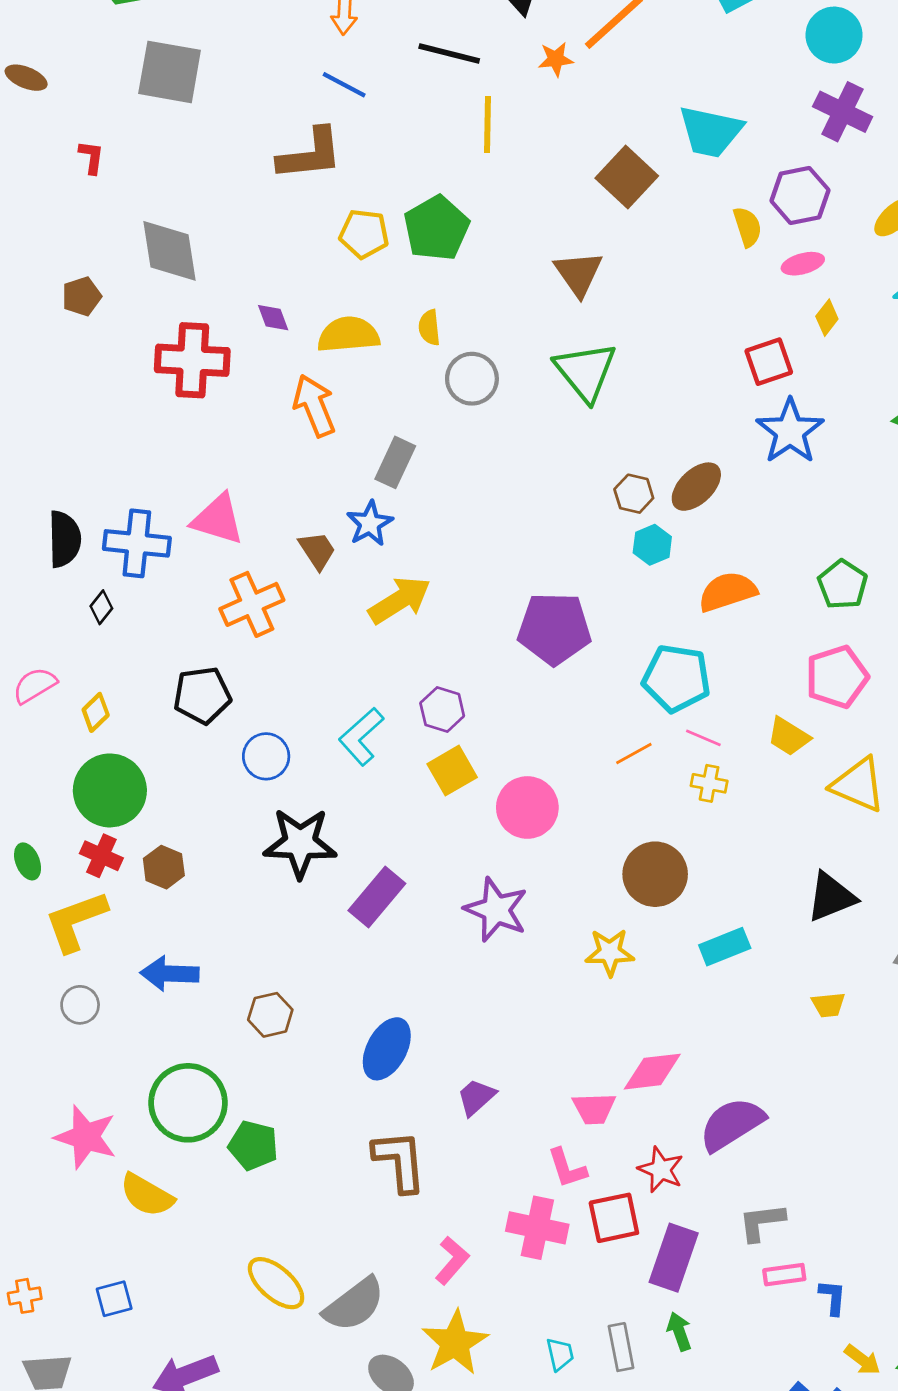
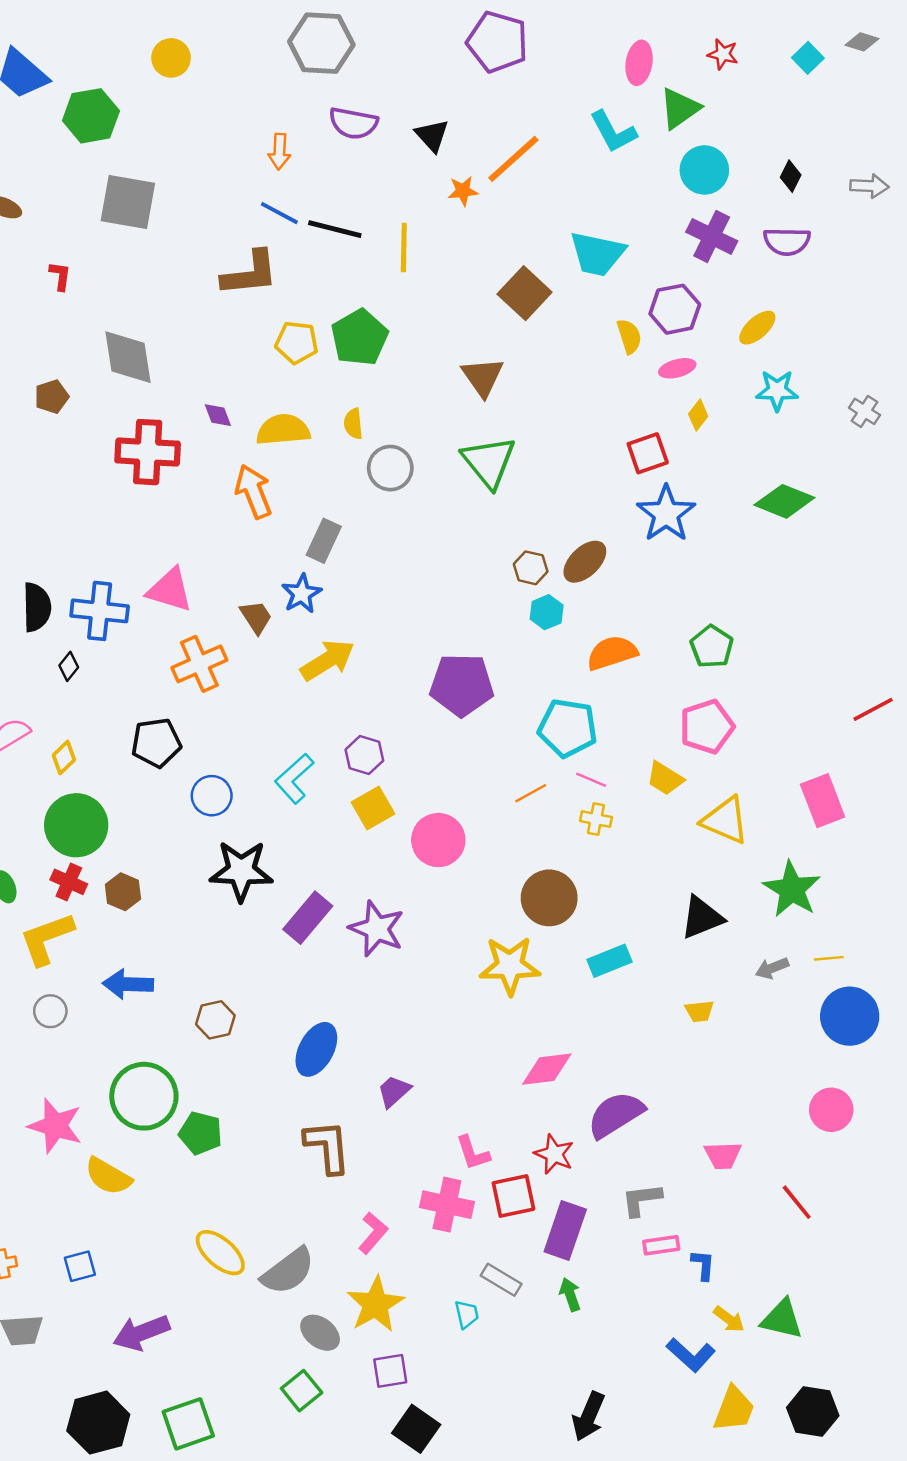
black line: (449, 54) -> (335, 229), moved
purple star: (496, 910) -> (377, 929), moved
yellow star: (610, 952) -> (510, 966), size x1.4
pink trapezoid: (594, 1108) -> (723, 1155), moved
gray rectangle: (621, 1347) -> (501, 1280), moved, turned -48

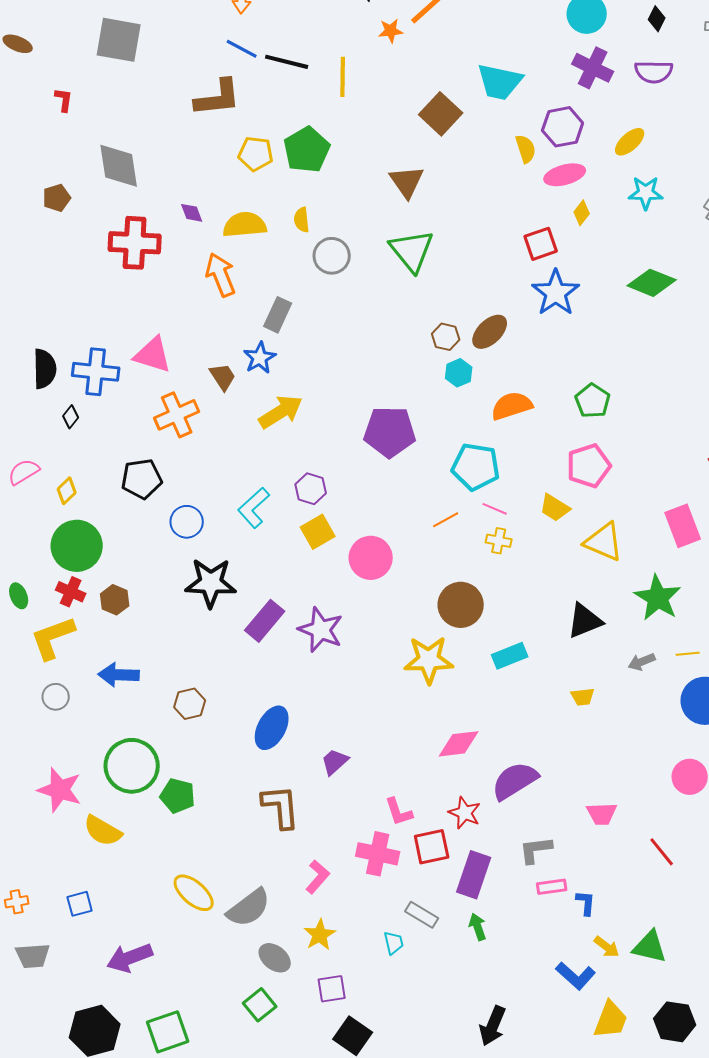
pink ellipse: (677, 368) -> (565, 175), size x1.4
yellow star: (375, 1304) -> (320, 935), size x0.7

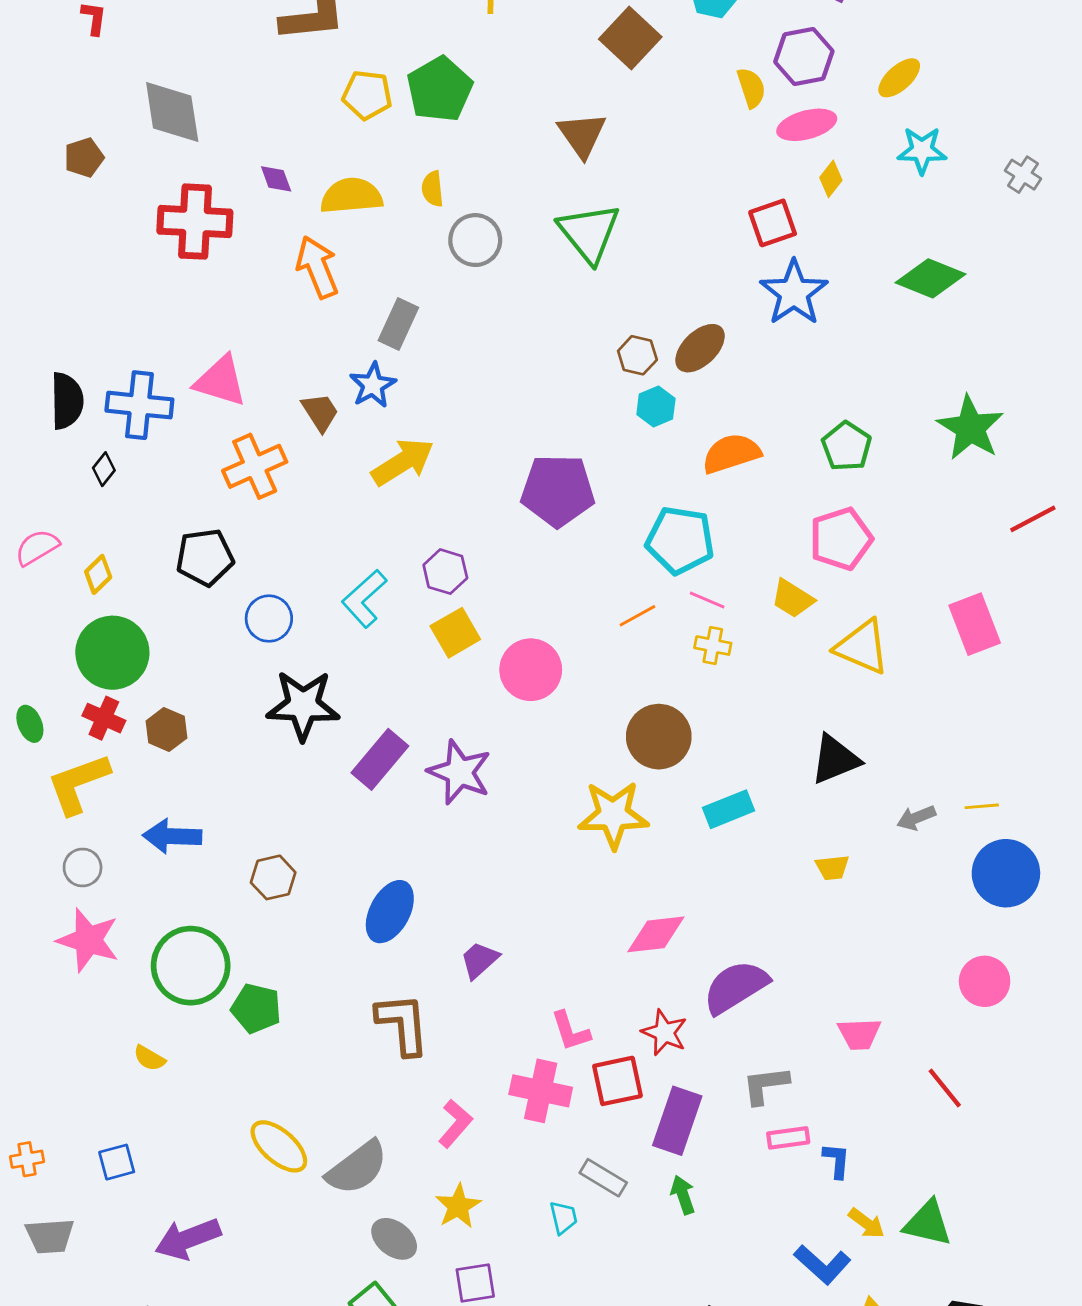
green star: (658, 598) -> (970, 428), moved
pink star: (60, 790) -> (88, 940), moved
yellow semicircle: (103, 831) -> (149, 1058), size x0.6

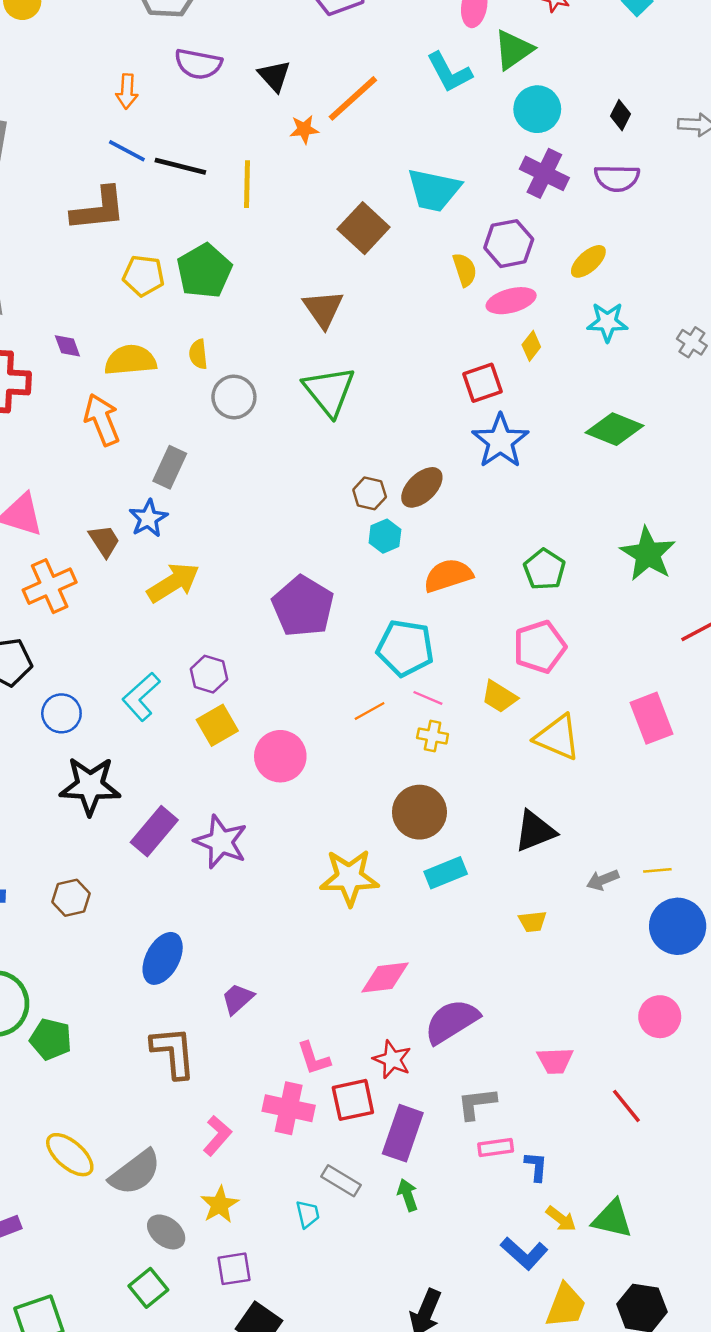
purple pentagon: (558, 490) -> (303, 606), turned 30
brown circle: (659, 737) -> (419, 812), moved
brown hexagon: (273, 877) -> (71, 898), moved

